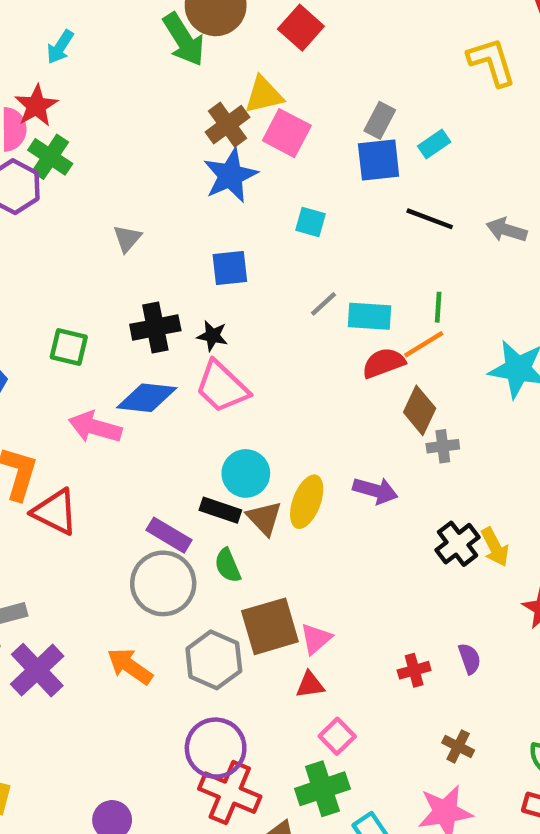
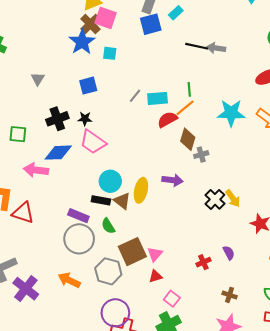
brown cross: (227, 125) -> (90, 24), moved
black line: (430, 219) -> (197, 46), moved
cyan square: (311, 222) -> (110, 53), moved

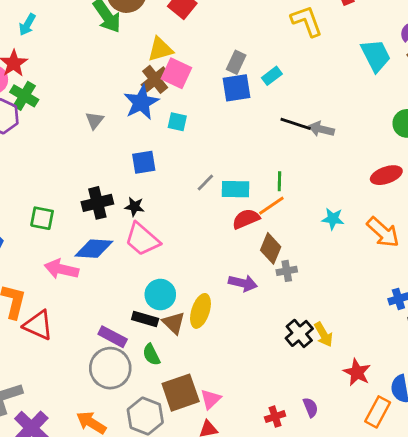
gray triangle: (38, 79) -> (95, 120), moved
cyan star: (231, 113) -> (333, 219), size x0.6
purple arrow: (173, 180) -> (243, 283), moved

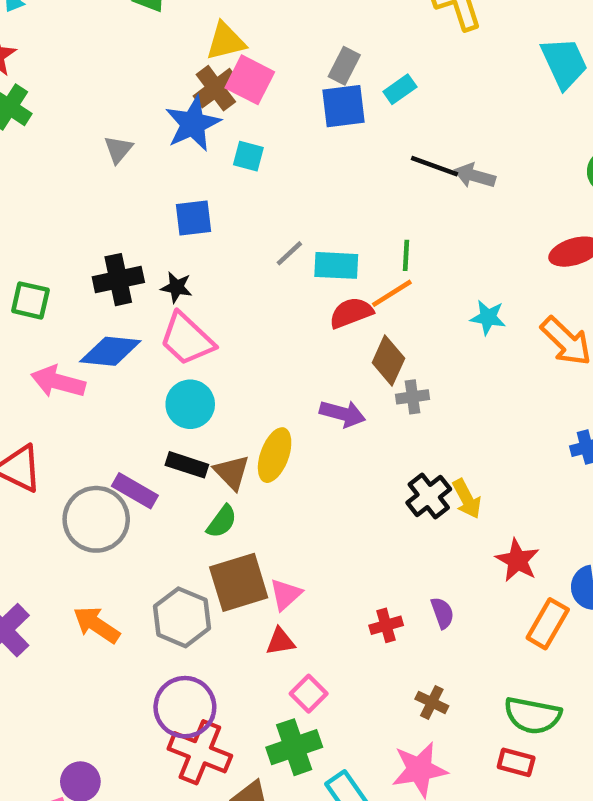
cyan circle: (160, 295) -> (190, 404), moved
green semicircle: (151, 355) -> (222, 521), moved, turned -120
gray circle: (110, 368) -> (96, 519), moved

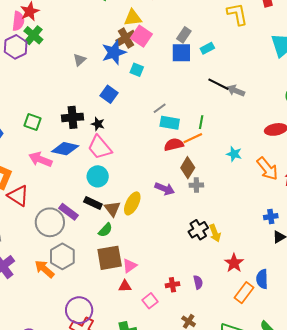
blue square: (193, 218) -> (109, 94), turned 36
gray line: (289, 253) -> (160, 108), moved
gray hexagon: (182, 617) -> (62, 256), moved
pink square: (309, 694) -> (150, 301), moved

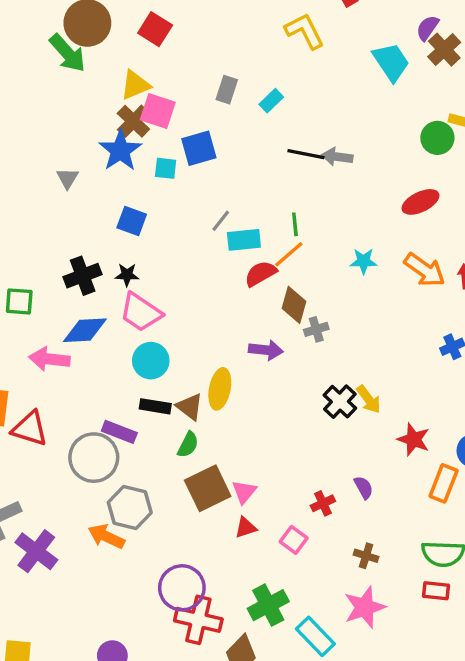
blue square: (181, 53) -> (199, 148), moved

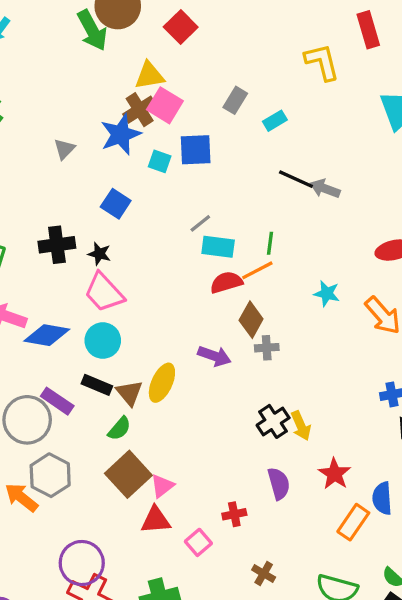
blue diamond: (85, 330) -> (47, 335), moved
purple semicircle: (364, 487) -> (279, 484), moved, size x1.4
brown square: (208, 488) -> (128, 474), turned -30
red triangle: (246, 528) -> (156, 520), size x1.4

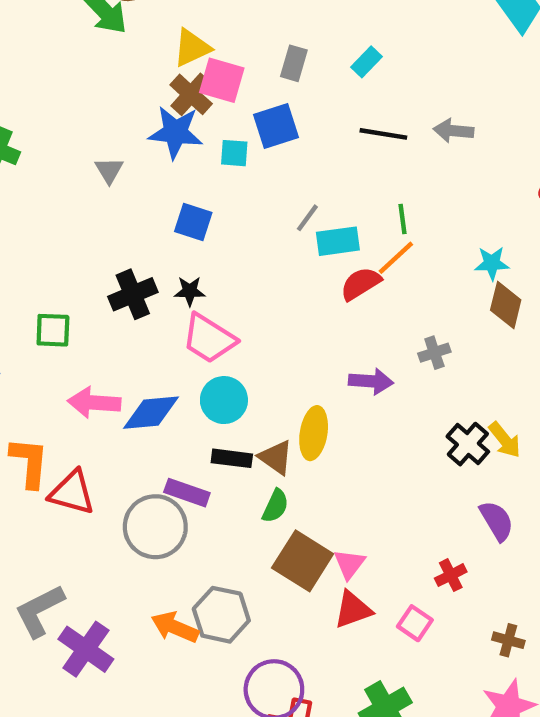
gray rectangle: (235, 100) -> (294, 63), moved
blue star: (121, 134) -> (176, 132), turned -30
black line: (296, 179) -> (383, 134), moved
brown diamond: (251, 320) -> (506, 305), moved
gray hexagon: (50, 475) -> (221, 615), moved

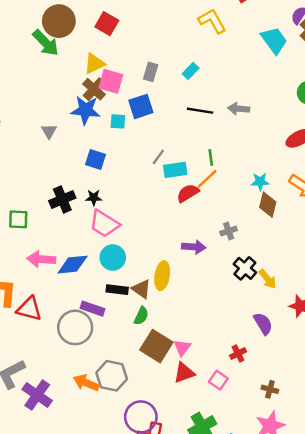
black cross: (468, 444) -> (245, 268), moved

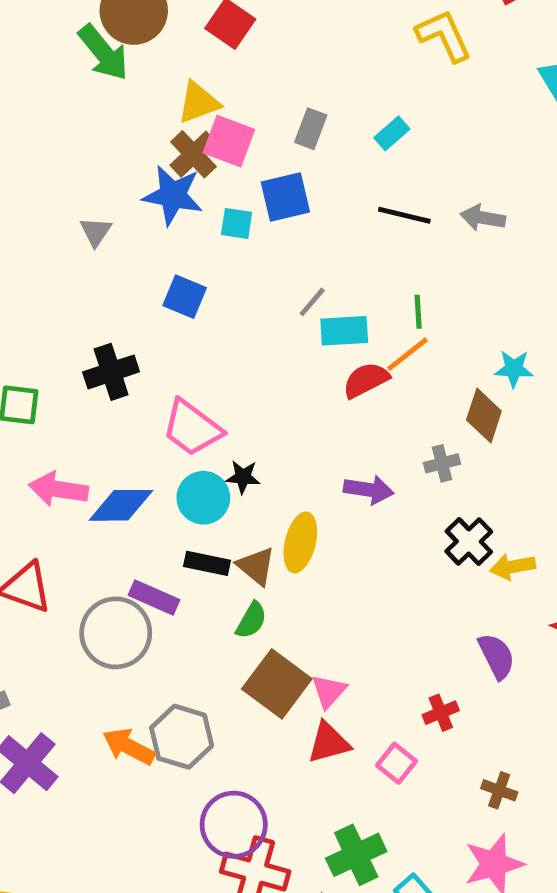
black star: (94, 198) -> (243, 477), moved
brown diamond: (268, 205) -> (484, 415), moved
yellow arrow: (267, 279) -> (513, 567), turned 114

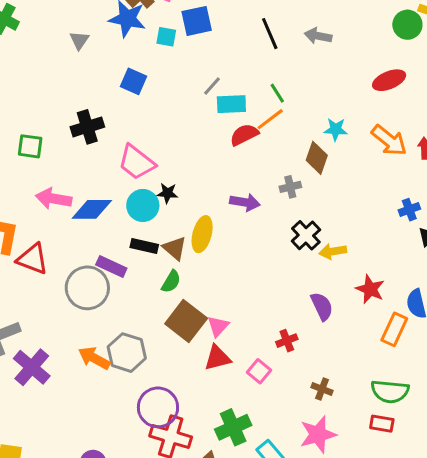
black line: (404, 215) -> (270, 34), turned 52
green line: (418, 312) -> (277, 93), turned -30

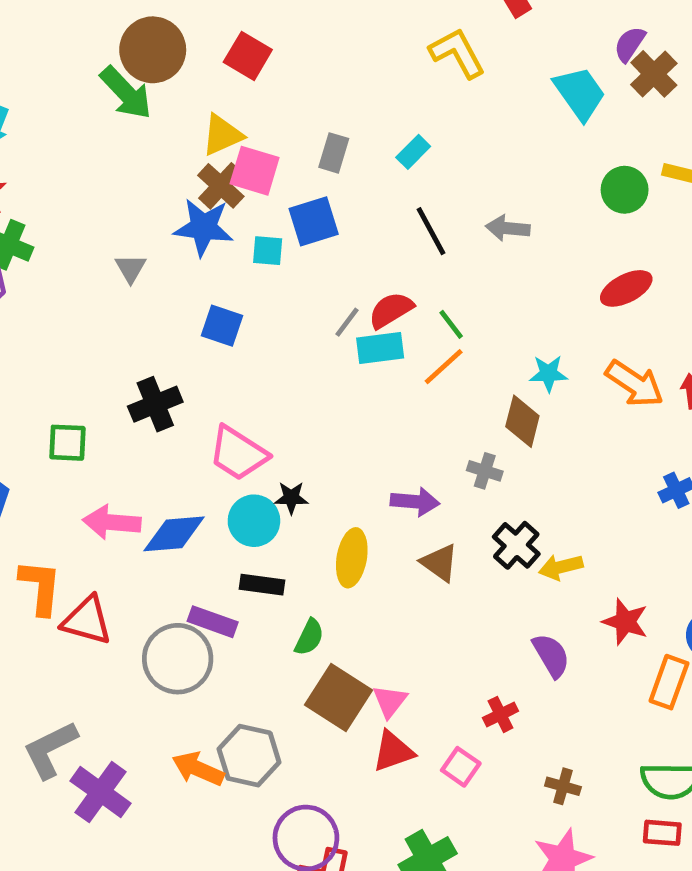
green circle: (407, 25) -> (625, 190), moved
red semicircle: (244, 135) -> (391, 310), moved
gray cross: (290, 187) -> (485, 471), turned 36
brown triangle: (175, 248) -> (439, 563), moved

